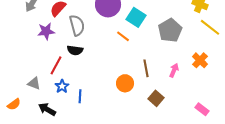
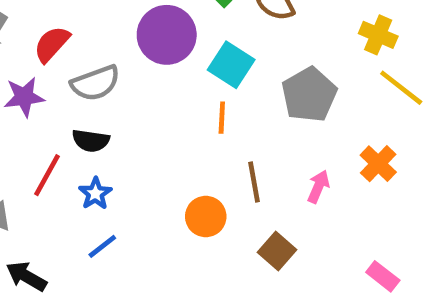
gray semicircle: (77, 25) -> (95, 83), turned 85
orange line: (123, 36) -> (222, 118), moved, turned 56
blue star: (62, 86) -> (95, 194), moved
blue line: (80, 96) -> (102, 246), turned 48

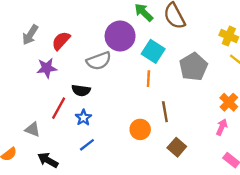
gray semicircle: (95, 83) -> (99, 61), moved
pink arrow: (318, 187) -> (222, 127), moved

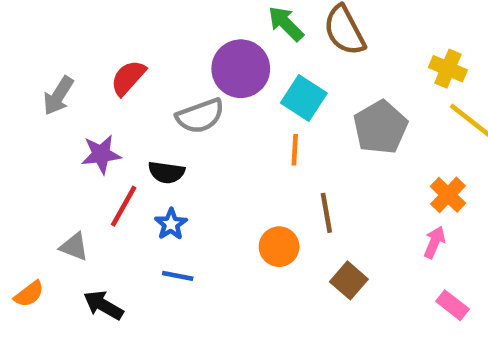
gray arrow: (30, 35) -> (58, 96), moved
purple star: (47, 68) -> (101, 154), moved
blue line: (87, 145) -> (178, 276), turned 49

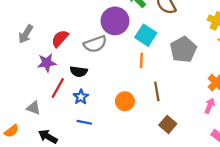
red semicircle: (128, 78) -> (60, 39), moved
orange circle: (279, 247) -> (125, 101), moved

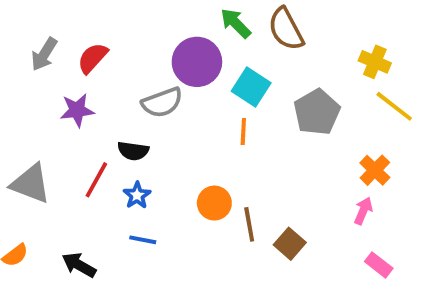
gray arrow: (26, 34) -> (44, 54), moved
red semicircle: (60, 39) -> (93, 58), moved
purple star: (47, 63) -> (77, 110), moved
brown line: (157, 91) -> (249, 224), moved
gray triangle: (33, 108) -> (31, 184), moved, size x1.6

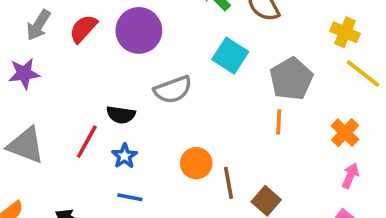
purple circle: (197, 62) -> (139, 30), moved
gray semicircle: (162, 102) -> (173, 90), moved
purple star: (77, 110) -> (24, 74), moved
orange line: (243, 131) -> (279, 122), moved
pink arrow: (363, 211) -> (350, 176), moved

